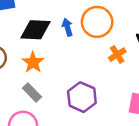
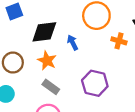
blue arrow: (67, 27) -> (73, 42), moved
orange cross: (117, 55) -> (119, 41), turned -32

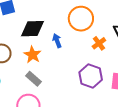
orange cross: (119, 41) -> (99, 43), turned 32
purple hexagon: (95, 83) -> (91, 76), moved

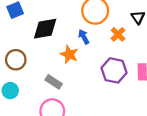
blue arrow: (57, 41) -> (84, 37), moved
orange star: (32, 55) -> (69, 54), moved

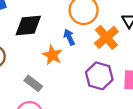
orange cross: (118, 34) -> (106, 37), size x1.5

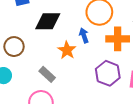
orange cross: (106, 37) -> (118, 39), turned 35

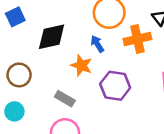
purple hexagon: (108, 73) -> (115, 86), moved

